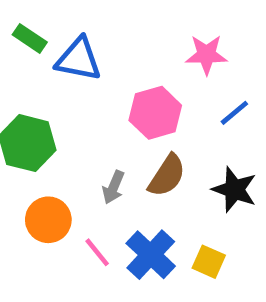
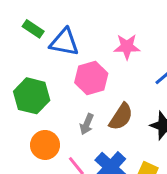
pink star: (206, 55) -> (127, 47), moved
pink hexagon: (155, 113) -> (91, 78), moved

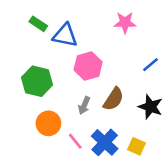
pink star: (127, 47) -> (125, 23), moved

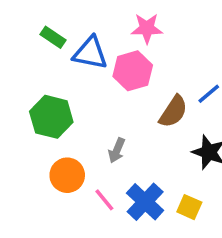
pink star: (125, 23) -> (147, 28), moved
pink hexagon: (88, 66) -> (133, 71), moved
brown semicircle: (114, 99) -> (173, 111), moved

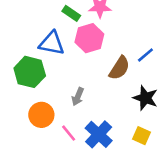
green rectangle: (53, 37) -> (71, 13), moved
blue triangle: (90, 53) -> (52, 43), moved
yellow square: (189, 207) -> (141, 136), moved

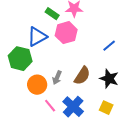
blue triangle: (52, 43) -> (37, 37), turned -40
brown semicircle: (119, 68) -> (82, 76), moved
orange circle: (41, 115) -> (37, 85), moved

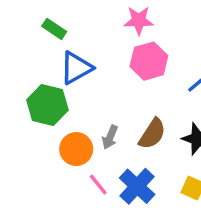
green rectangle: (52, 14) -> (54, 29), moved
pink hexagon: (66, 33) -> (149, 61), moved

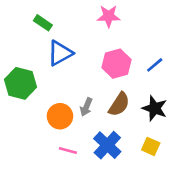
pink hexagon: (149, 61) -> (117, 64), moved
green hexagon: (47, 105) -> (20, 83), moved
pink line: (98, 185) -> (68, 150), moved, turned -36

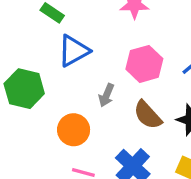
brown semicircle: (119, 104) -> (148, 115), turned 105
gray arrow: (86, 107) -> (106, 95), moved

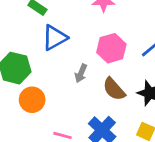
orange circle: (74, 130) -> (32, 100), moved

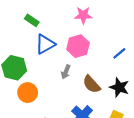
pink hexagon: (111, 48) -> (78, 46), moved

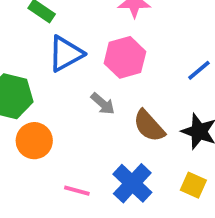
gray arrow: (66, 72) -> (103, 104), turned -72

